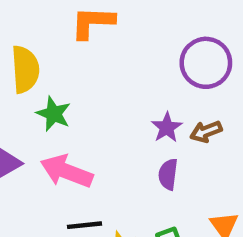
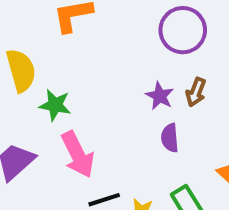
brown arrow: (206, 132) -> (196, 92), turned -36
pink arrow: (67, 171) -> (78, 154), turned -126

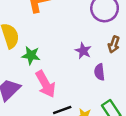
purple star: (160, 96) -> (83, 51), moved

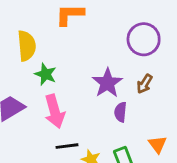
purple star: (83, 51) -> (107, 83), size x1.5

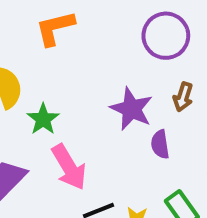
green star: (46, 74) -> (43, 119), turned 30

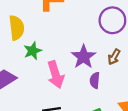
pink arrow: (69, 167) -> (56, 75), moved

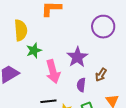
brown arrow: (114, 57) -> (101, 75), moved
purple semicircle: (95, 80) -> (81, 85), moved

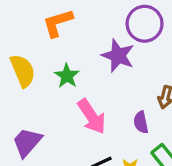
green star: (34, 50) -> (67, 76), moved
purple star: (77, 57) -> (118, 56), moved

